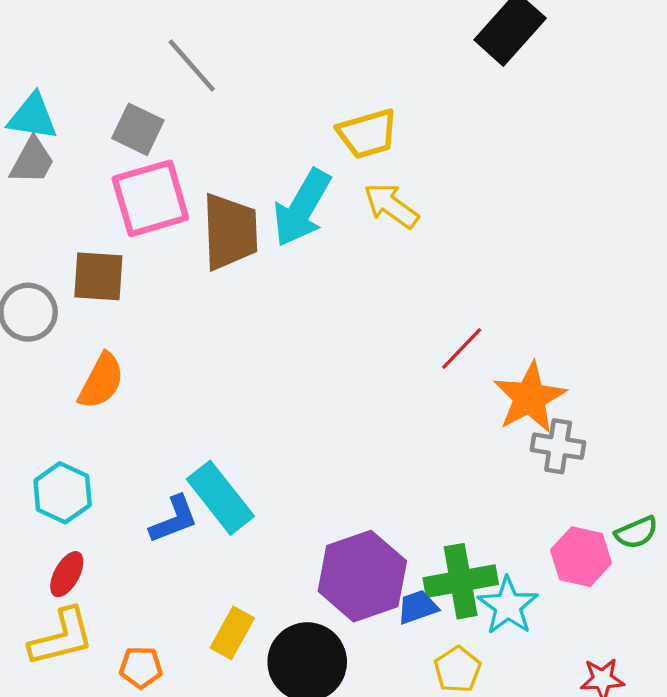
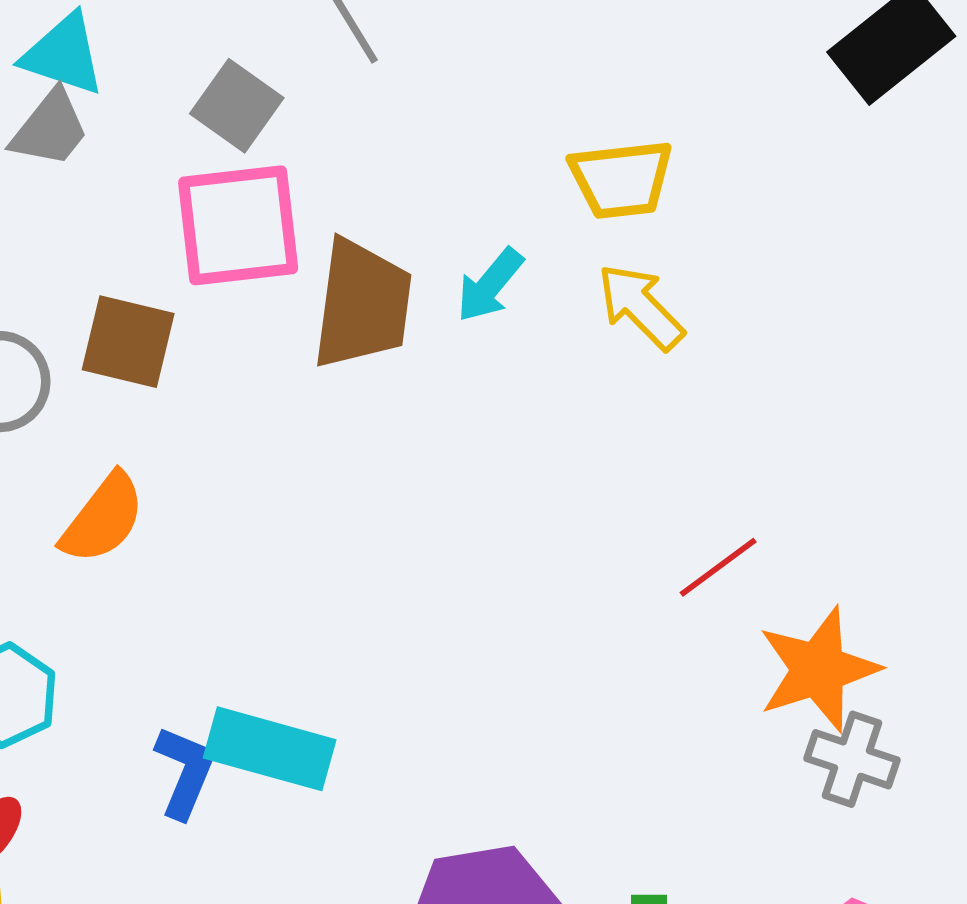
cyan arrow: (302, 208) -> (490, 285), size x0.6
cyan rectangle: (220, 498) -> (270, 749), turned -46
blue L-shape: (174, 519) -> (185, 772), turned -56

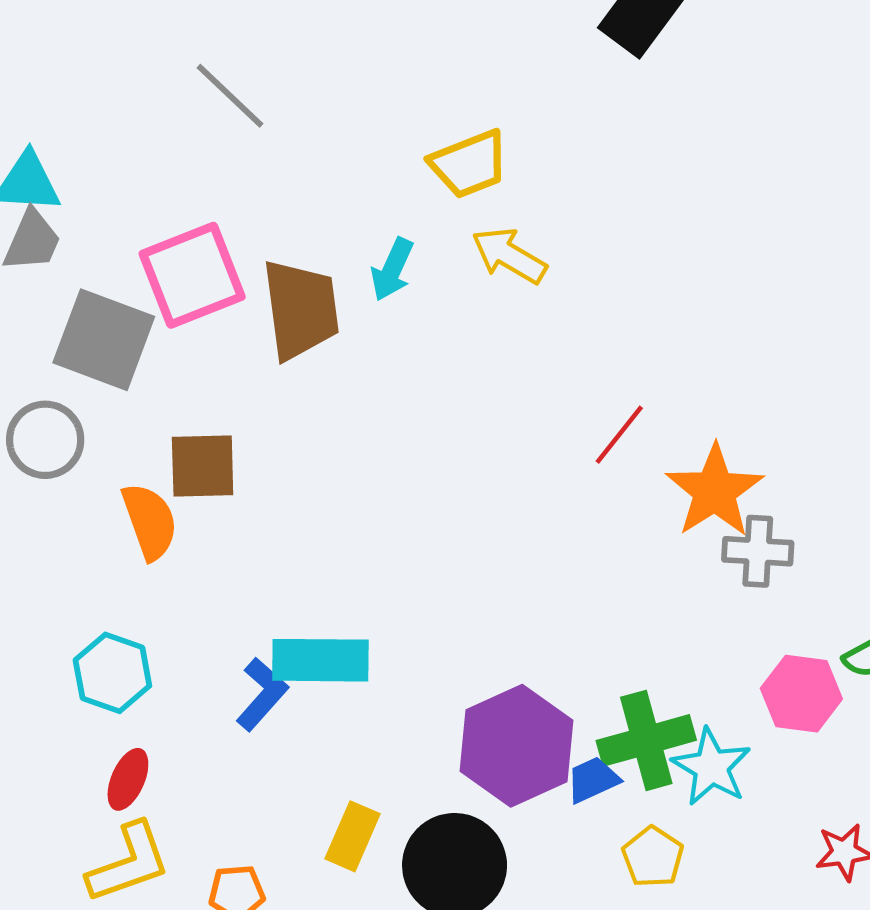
gray square: (237, 106) -> (104, 340), moved, size x1.5
brown square: (128, 342) -> (203, 466), moved
orange semicircle: (103, 518) -> (150, 521), turned -42
blue L-shape: (185, 772) -> (262, 694), turned 34

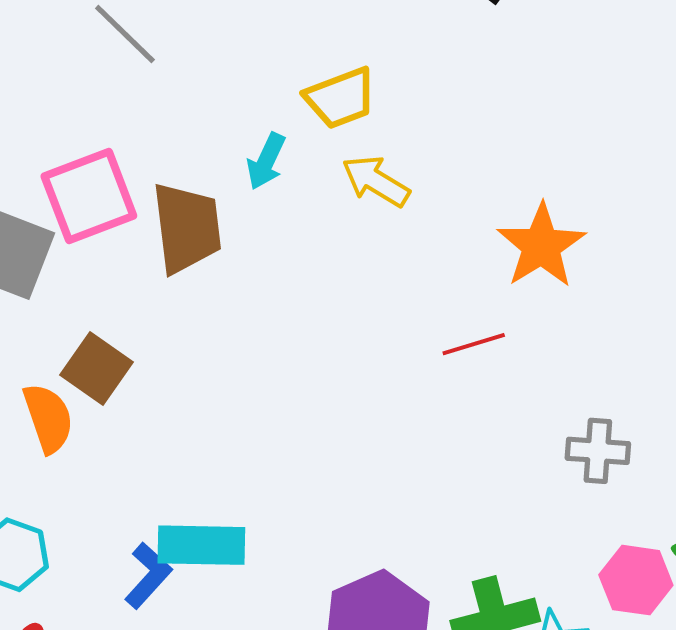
cyan arrow: (392, 269) -> (266, 161), moved
red line: (619, 435) -> (474, 344), turned 34
brown square: (203, 466) -> (97, 369), turned 36
orange star: (715, 491) -> (541, 246), moved

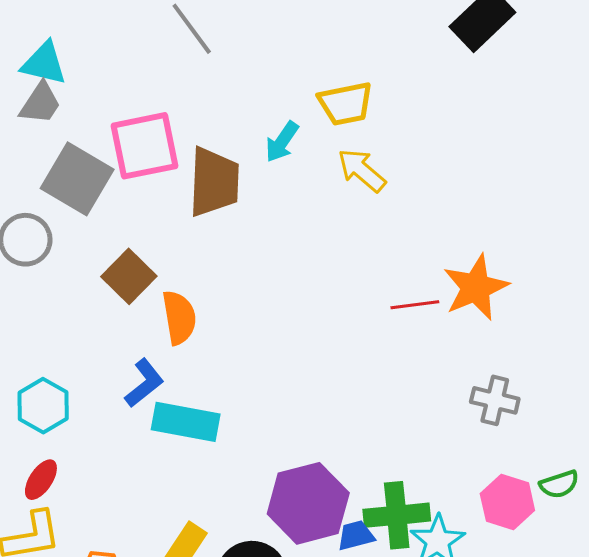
orange star: (541, 246) -> (476, 287), moved
orange semicircle: (48, 418) -> (179, 318), moved
blue L-shape: (148, 576) -> (144, 383), moved

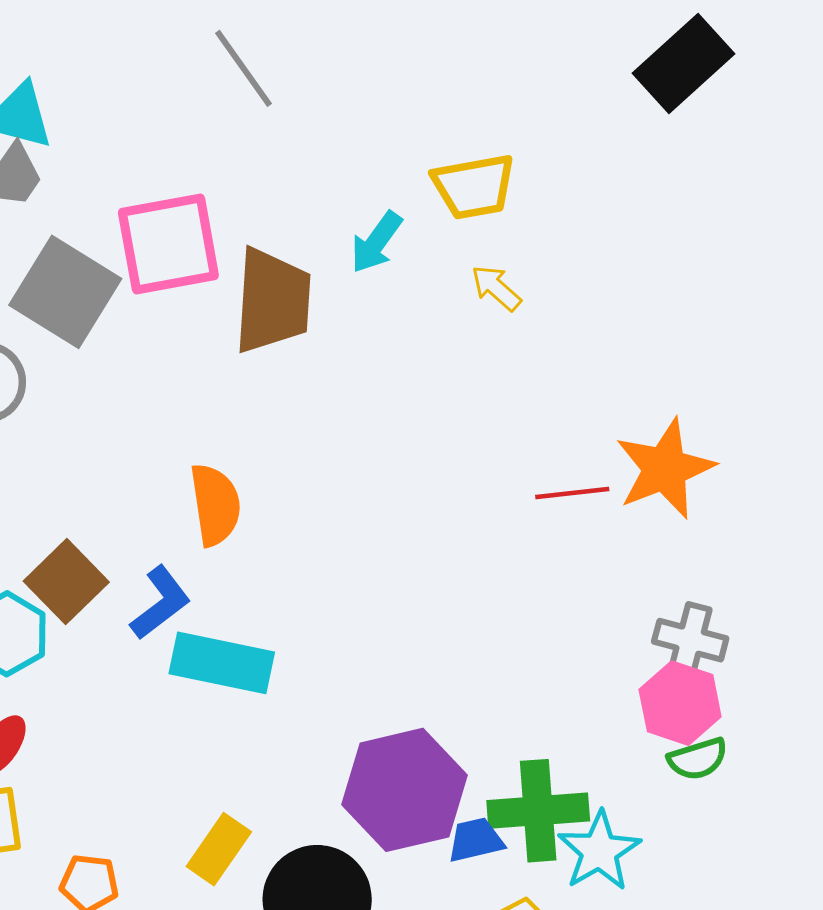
yellow arrow: (362, 170) -> (496, 288), size x0.7
brown square: (129, 276) -> (66, 582), moved
green semicircle: (559, 484) -> (698, 759), moved
pink hexagon: (507, 502) -> (680, 703), moved

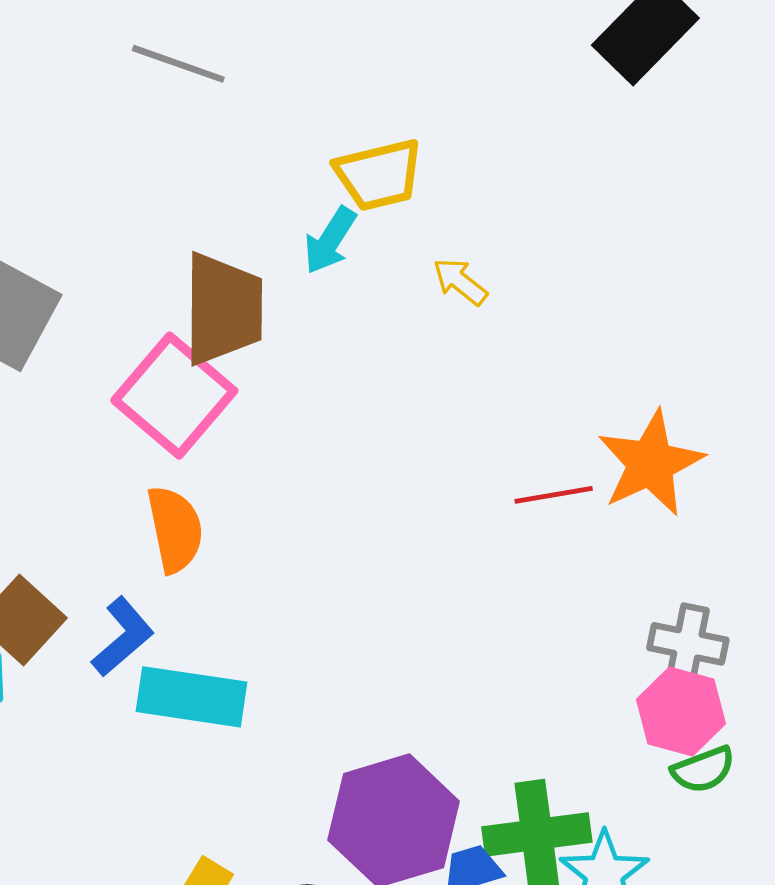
gray line: (243, 68) -> (178, 64), turned -32
yellow trapezoid: (474, 186) -> (379, 175), moved
pink square: (168, 244) -> (174, 396), moved, turned -36

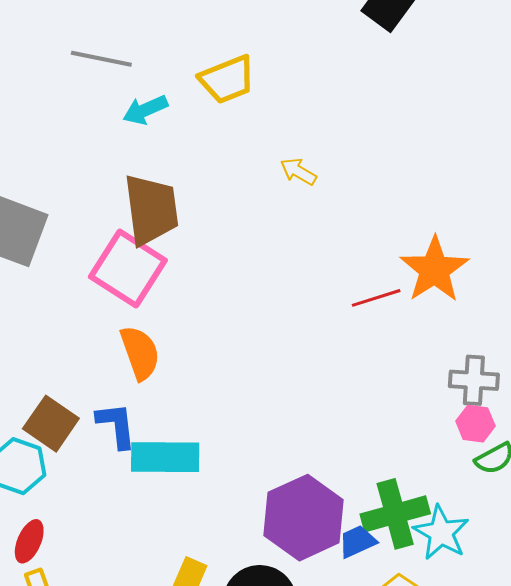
yellow trapezoid: (379, 175) -> (227, 79), moved
cyan arrow: (330, 240) -> (145, 110), moved, turned 42
blue L-shape: (123, 637) -> (116, 425), turned -48
pink hexagon: (681, 711) -> (475, 424), size x0.7

